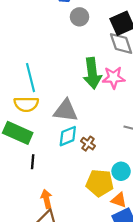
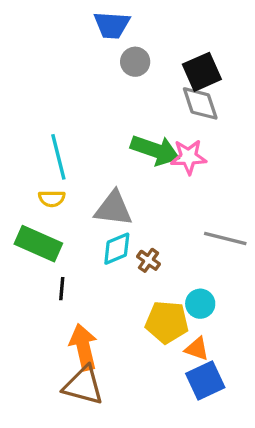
green arrow: (92, 73) -> (155, 150), turned -64
yellow semicircle: (26, 104) -> (52, 199), size x0.7
orange arrow: (46, 199) -> (83, 347), size x1.5

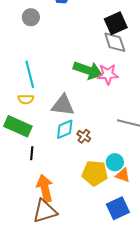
gray circle: (135, 62) -> (31, 17), moved
orange triangle: (197, 349) -> (123, 175), moved
brown triangle: (83, 385) -> (45, 211), turned -32

